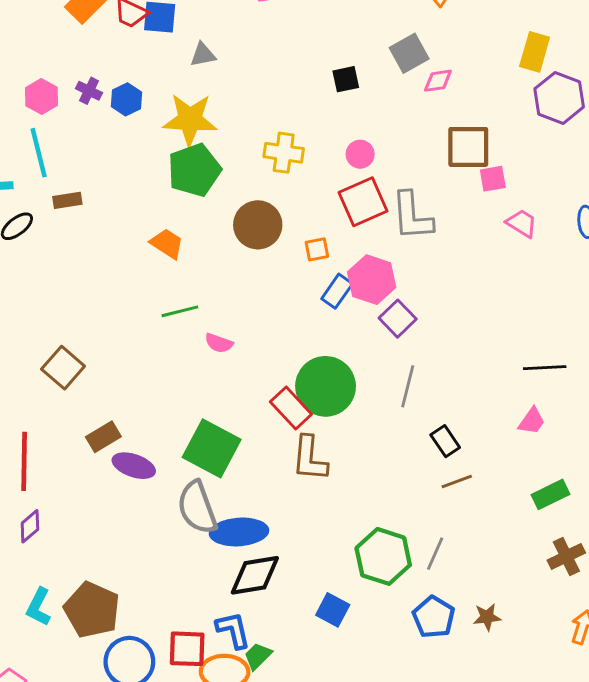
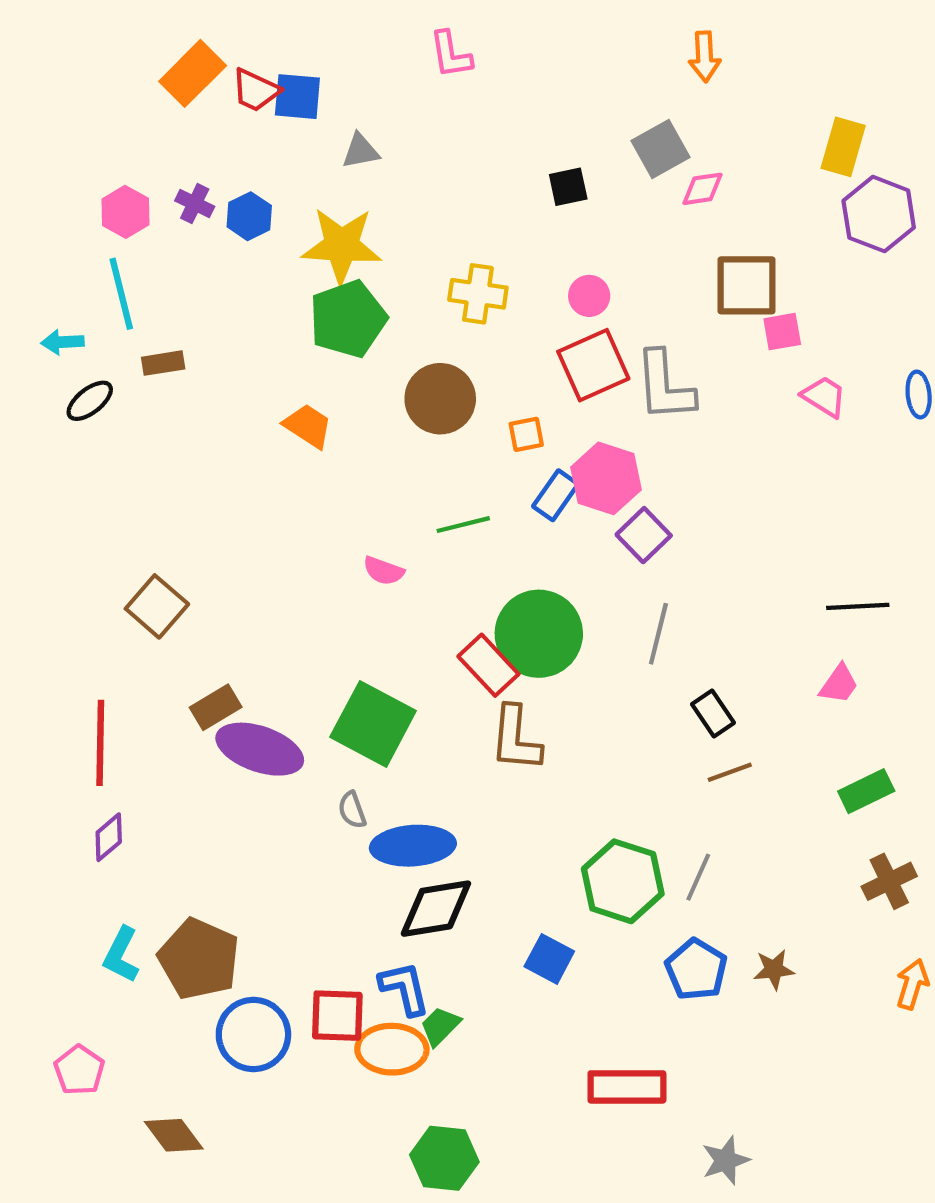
green line: (180, 311) -> (463, 525), moved
purple ellipse: (134, 466) -> (260, 749), size x1.4
gray semicircle: (197, 507) -> (352, 810), size x0.5

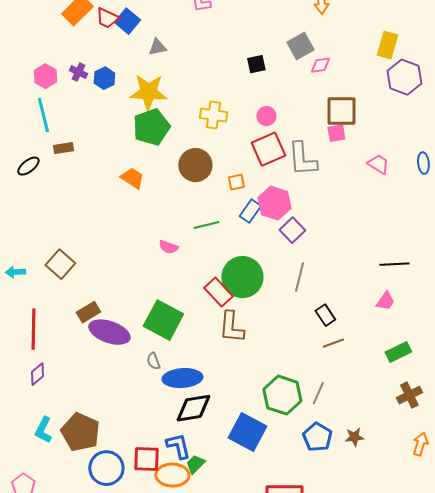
blue square: (297, 97) -> (127, 21), turned 35
pink square: (782, 332) -> (336, 133), moved
cyan arrow: (62, 342) -> (15, 272), moved
blue square: (549, 959) -> (247, 432), size x1.6

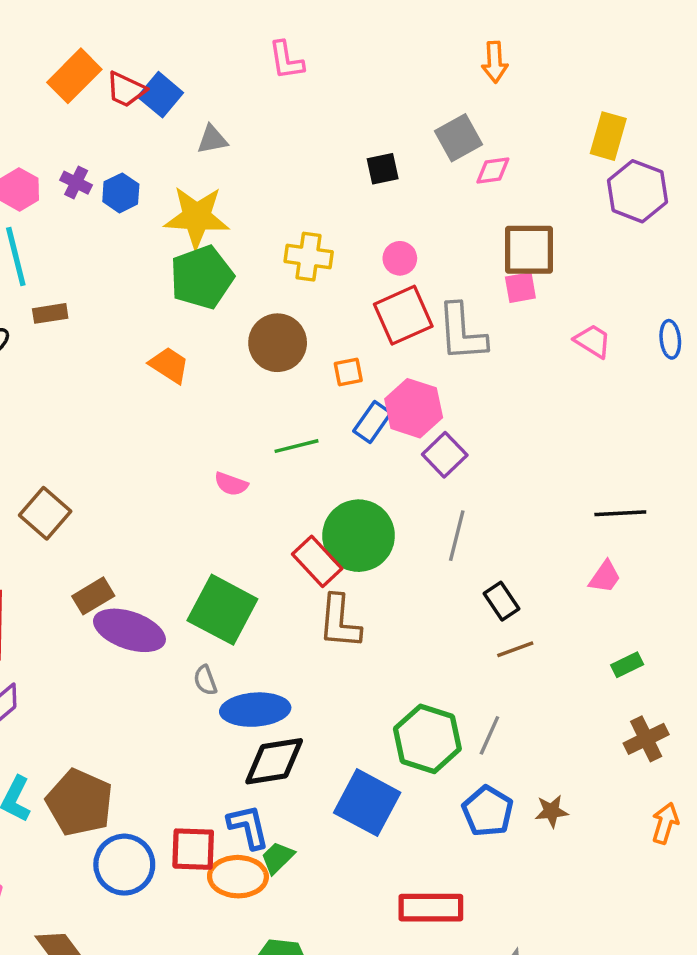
green rectangle: (398, 352) -> (627, 665), size x0.7

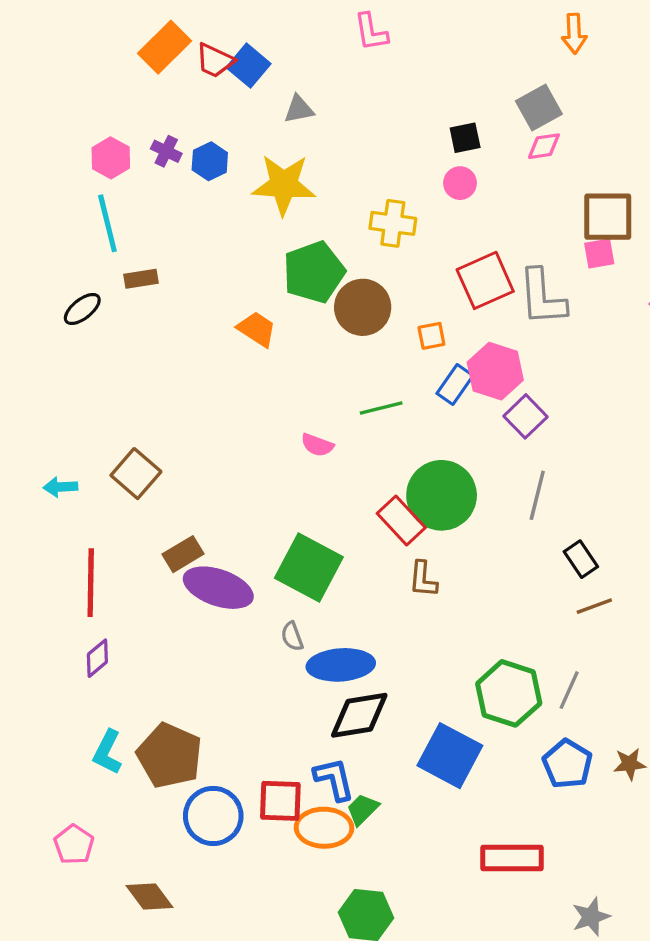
pink diamond: (493, 171) -> (544, 146), moved
pink circle: (400, 258) -> (460, 183), moved
green pentagon: (202, 277) -> (314, 272), moved
brown L-shape: (340, 622) -> (423, 579), size x0.7

